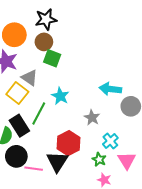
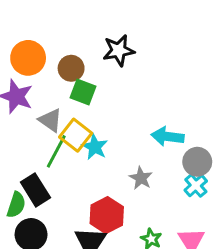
black star: (46, 19) -> (119, 50), moved
yellow square: (17, 93) -> (76, 135), moved
green line: (39, 113) -> (56, 151), moved
cyan cross: (110, 141) -> (196, 186), moved

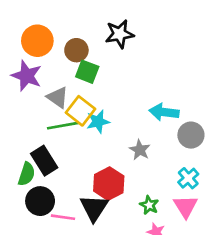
cyan star: (95, 147) -> (98, 122), turned 30
green line: (56, 151) -> (63, 126), turned 52
cyan cross: (196, 186) -> (188, 178), moved

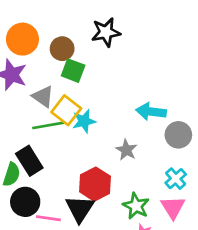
green star: (149, 205) -> (136, 206), size x1.4

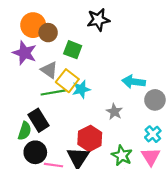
brown circle: (62, 49) -> (48, 33), moved

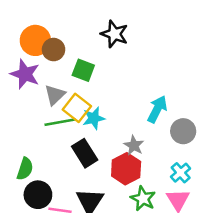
black star: (98, 20) -> (114, 34), turned 30
gray triangle: (49, 70) -> (55, 95), turned 42
cyan arrow: (134, 82) -> (157, 109), turned 110
black rectangle: (38, 120) -> (85, 153), moved
red hexagon: (90, 138) -> (126, 169), moved

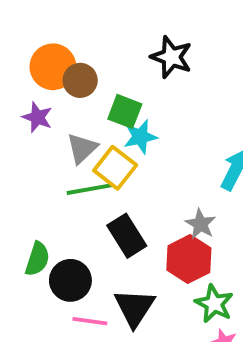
purple star: (25, 74) -> (37, 117), size x0.7
cyan star: (94, 118) -> (140, 137), moved
black circle: (38, 195) -> (70, 280), moved

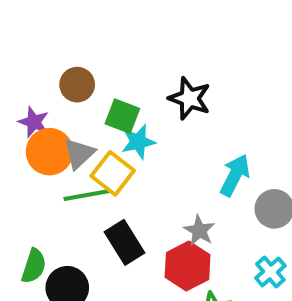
black star: (171, 57) -> (190, 98), moved
orange circle: (53, 67) -> (50, 152), moved

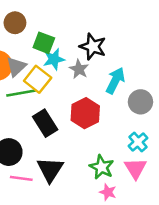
black star: (190, 98) -> (93, 47), moved
gray star: (199, 231) -> (79, 69), moved
red hexagon: (188, 266) -> (85, 113), moved

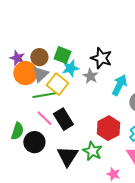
brown circle: (15, 23) -> (39, 57), moved
red hexagon: (85, 113) -> (108, 128), moved
green star: (102, 167) -> (92, 151), moved
pink line: (21, 178) -> (44, 118), moved, turned 36

